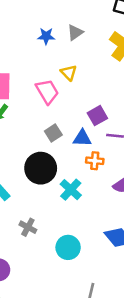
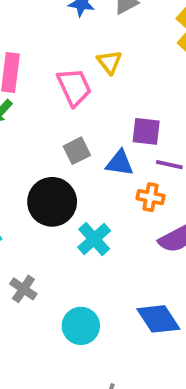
purple square: (97, 116) -> (146, 131), turned 30
orange cross: (95, 161) -> (151, 197), moved

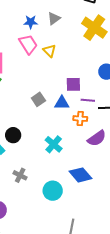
pink trapezoid: (74, 87) -> (28, 44), moved
black circle: (52, 202) -> (13, 135), moved, size x0.6
blue diamond: (158, 319) -> (80, 175), moved

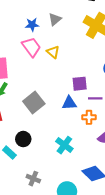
gray square: (38, 99) -> (34, 102), moved, size x1.5

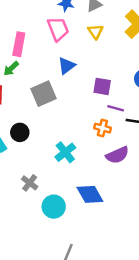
yellow triangle: (53, 52) -> (96, 32), moved
blue triangle: (69, 103) -> (67, 66), moved, turned -49
gray cross: (33, 179) -> (30, 183), moved

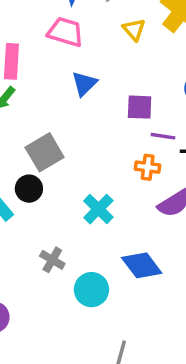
pink trapezoid: (58, 29) -> (65, 32), turned -45
yellow triangle: (96, 32) -> (134, 30), moved
gray square: (43, 94) -> (45, 152), moved

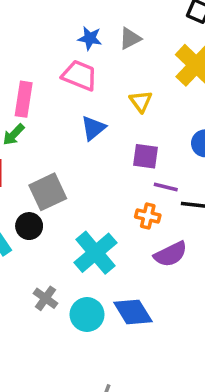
yellow triangle: (134, 30) -> (141, 101), moved
cyan cross: (98, 209) -> (95, 253), size x1.4
cyan circle: (91, 290) -> (87, 315), moved

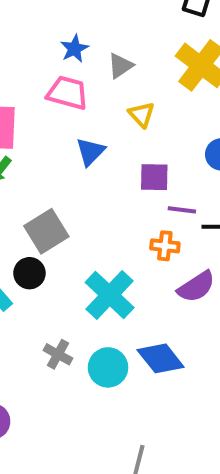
blue star: (90, 38) -> (74, 49), turned -30
gray triangle: (130, 39) -> (120, 66), moved

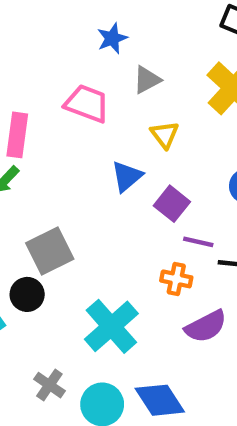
blue star: (74, 49) -> (112, 38), moved
blue triangle: (90, 152) -> (127, 176), moved
purple square: (154, 177) -> (172, 204), turned 32

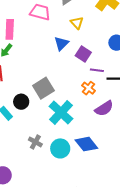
gray square: (50, 251) -> (43, 88), moved
orange cross: (176, 279) -> (89, 88), turned 32

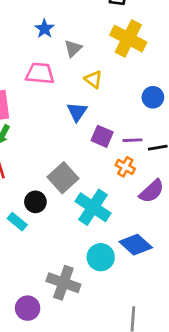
purple square: (83, 54) -> (102, 136), moved
gray cross: (35, 142) -> (63, 283), moved, size x1.6

